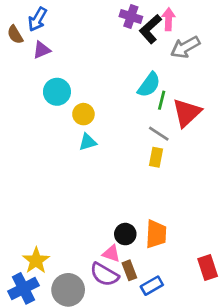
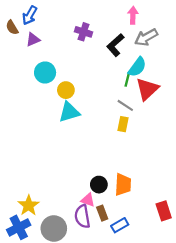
purple cross: (131, 16) -> (83, 32), moved
black L-shape: (150, 29) -> (115, 45), moved
cyan semicircle: (149, 85) -> (137, 67), moved
cyan triangle: (88, 142) -> (69, 112), size x1.5
purple semicircle: (104, 274) -> (82, 216), turned 50

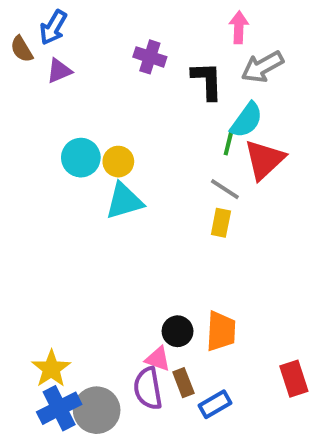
black L-shape: (115, 45) -> (207, 81), turned 130
cyan circle: (45, 72) -> (81, 158), moved
blue cross: (19, 227) -> (59, 408), moved

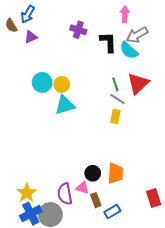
cyan semicircle: (247, 120) -> (129, 50), moved, turned 96
green line: (229, 142) -> (115, 84), moved, turned -32
purple semicircle: (148, 388) -> (65, 194), moved

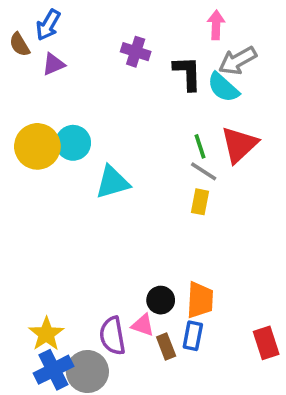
yellow circle: (62, 84) -> (37, 146), moved, size x1.6
blue rectangle: (112, 211) -> (193, 336), moved, turned -49

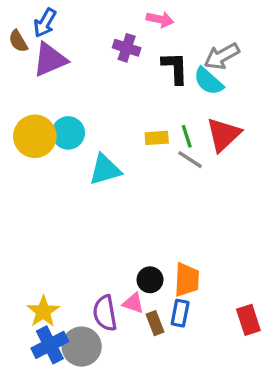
pink arrow: (216, 25) -> (160, 19), moved, turned 100
purple triangle: (53, 64) -> (50, 59), size x1.6
yellow rectangle: (200, 202) -> (157, 138), moved, turned 75

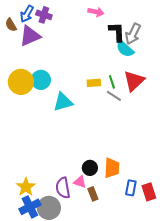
purple cross: (127, 48) -> (44, 15), moved
gray arrow: (222, 56) -> (133, 34), turned -35
black L-shape: (175, 68) -> (117, 32), moved
blue rectangle: (180, 313) -> (131, 188), moved

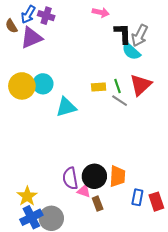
black circle: (90, 168) -> (94, 176), size x1.5
purple semicircle: (63, 188) -> (70, 178), moved

